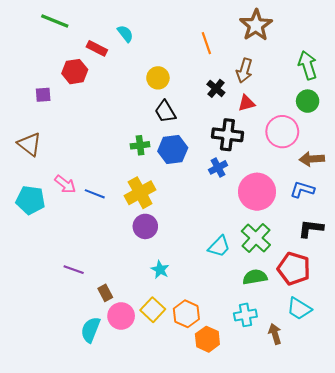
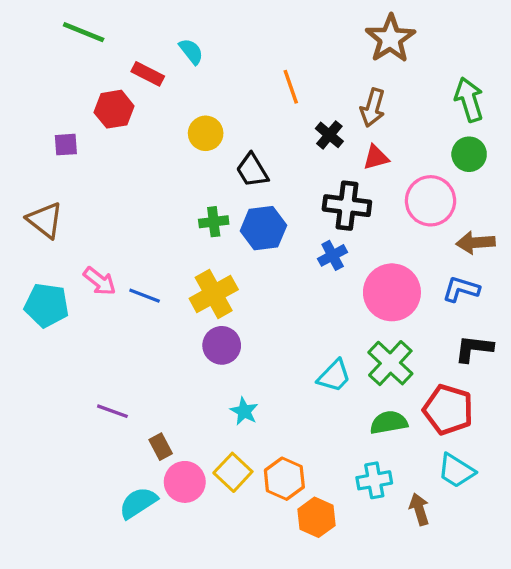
orange line: (206, 43) -> (291, 87), moved
yellow circle: (158, 78) -> (206, 133), moved
cyan semicircle: (91, 330) -> (138, 503), turned 35

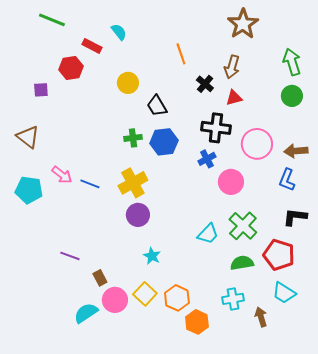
pink circle: (431, 201) -> (257, 144), moved
blue L-shape: (461, 289) -> (287, 180), turned -85
pink circle: (392, 292) -> (231, 182), moved, size x0.7

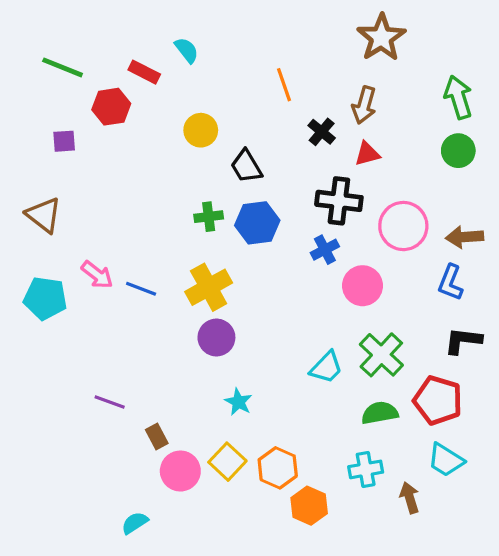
green line: (52, 20) -> (63, 67), moved
cyan semicircle: (86, 313) -> (135, 523), moved, size x0.7

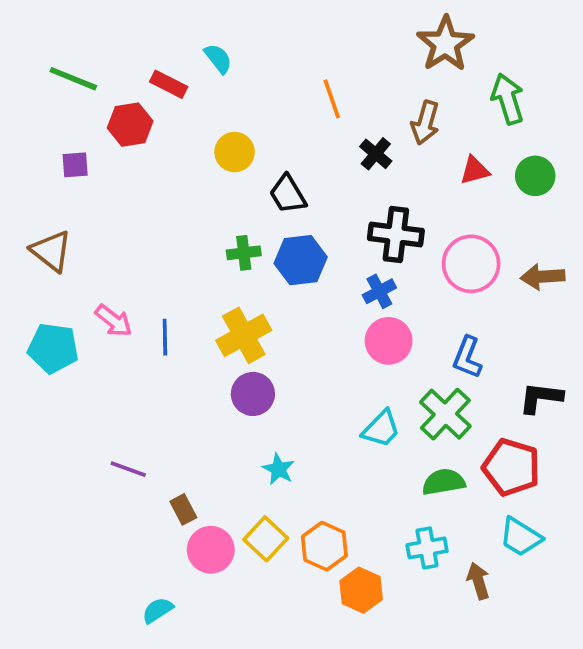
green arrow: (458, 97) -> (508, 99), moved
red triangle: (367, 154) -> (475, 170), moved
blue L-shape: (450, 283) -> (467, 357), moved
pink circle: (362, 286) -> (389, 341), moved
blue line: (141, 289) -> (165, 337), turned 68

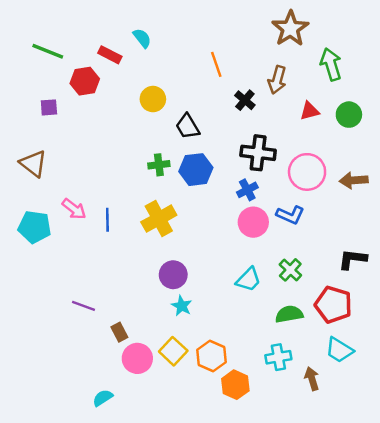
blue L-shape: (467, 357) -> (290, 215), moved, turned -88
purple circle: (253, 394) -> (173, 275), moved
green cross: (445, 414) -> (290, 270), size x0.7

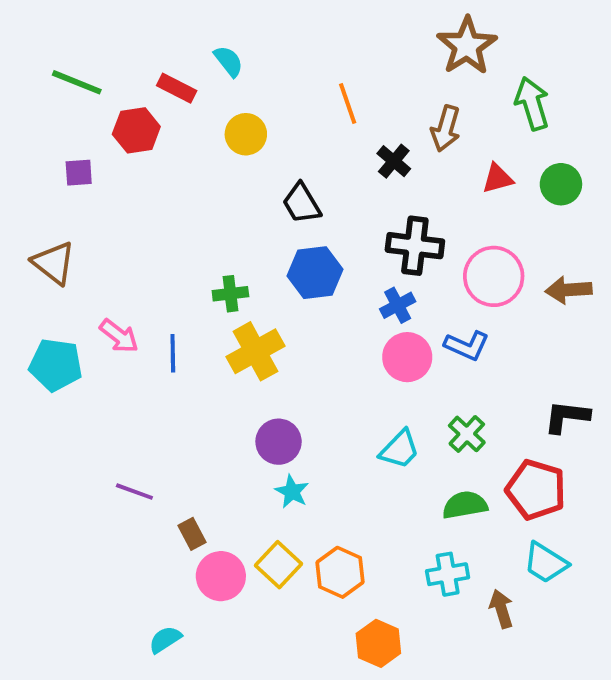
yellow circle: (153, 99) -> (246, 134), moved
green cross: (159, 165) -> (230, 294), moved
orange hexagon: (235, 385) -> (378, 643), moved

